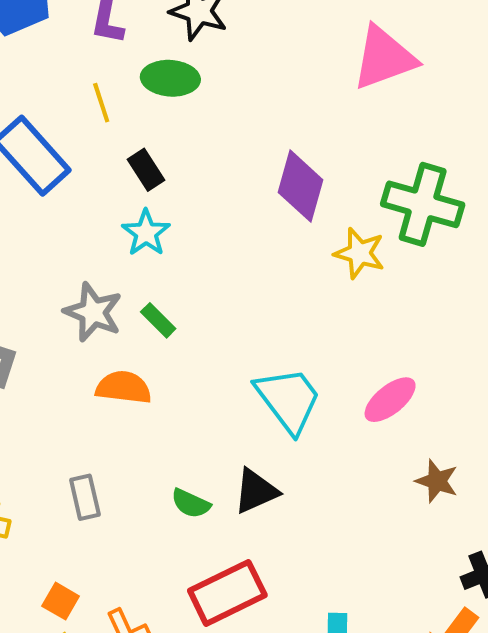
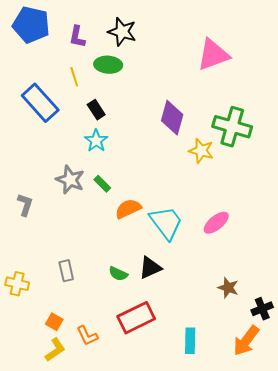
orange semicircle: (124, 387) -> (128, 209), moved, turned -32
brown star: (437, 481) -> (228, 288), moved

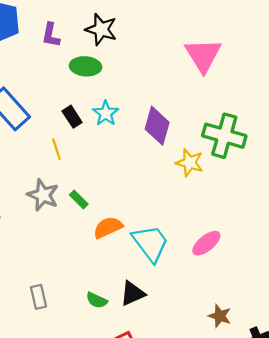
pink triangle: (213, 55) -> (203, 55), turned -42
yellow line: (74, 77) -> (56, 149), moved
cyan star: (96, 141) -> (106, 113), moved

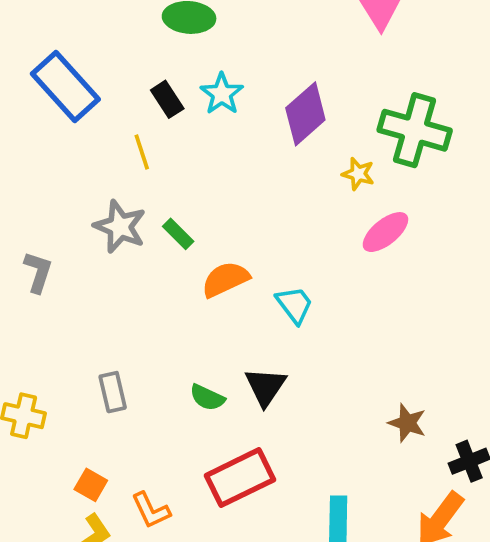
purple diamond: (157, 126) -> (305, 114), turned 33
yellow star: (190, 163) -> (358, 174), size x0.7
cyan trapezoid: (150, 243) -> (295, 305), size x0.6
pink ellipse: (206, 243) -> (385, 232), moved
black triangle: (133, 294) -> (265, 387), turned -32

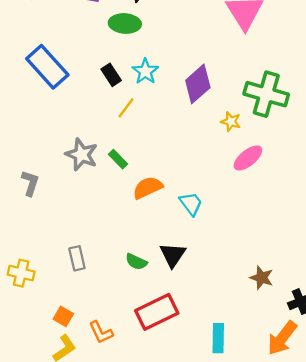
yellow line: (142, 152) -> (126, 108), moved, turned 55

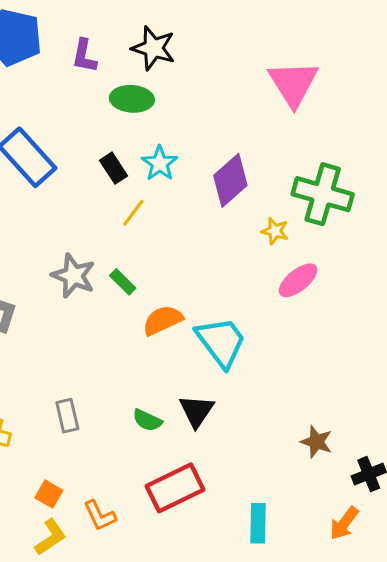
cyan trapezoid: (191, 204) -> (221, 342), size x1.6
orange arrow: (282, 338) -> (344, 523), size x0.7

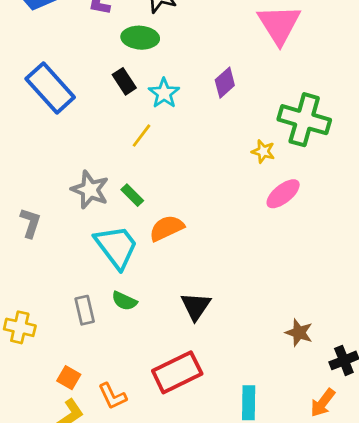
black rectangle: (113, 168) -> (124, 81), moved
purple diamond: (230, 180) -> (225, 83), moved, size x0.7
cyan trapezoid: (221, 342) -> (116, 247), moved
green semicircle: (147, 420) -> (124, 301), moved

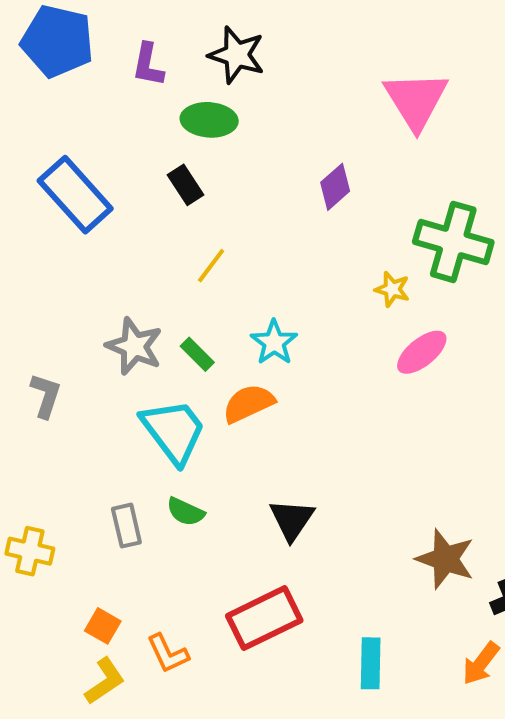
cyan star: (164, 93) -> (274, 342), moved
brown star: (299, 333) -> (445, 559), size x1.4

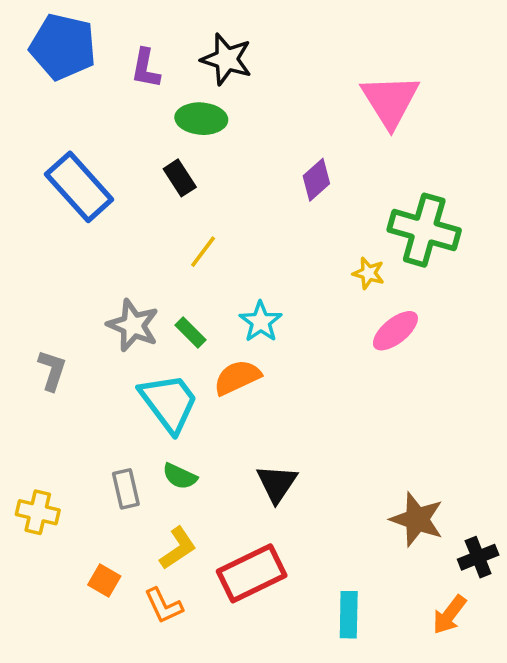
yellow L-shape: (105, 681) -> (178, 548), moved

